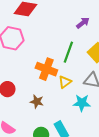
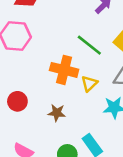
green line: (68, 52) -> (89, 45), turned -65

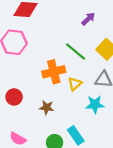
orange cross: (64, 70) -> (54, 72), turned -30

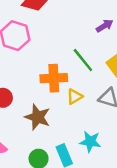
cyan star: (95, 104) -> (90, 142), moved
brown star: (47, 108) -> (38, 117), size x1.5

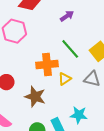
purple arrow: (105, 26) -> (67, 16), moved

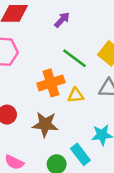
yellow triangle: (65, 79) -> (76, 95), turned 40

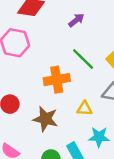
yellow triangle: (76, 95) -> (85, 109), moved

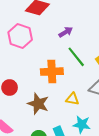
purple arrow: (76, 20) -> (66, 32), moved

